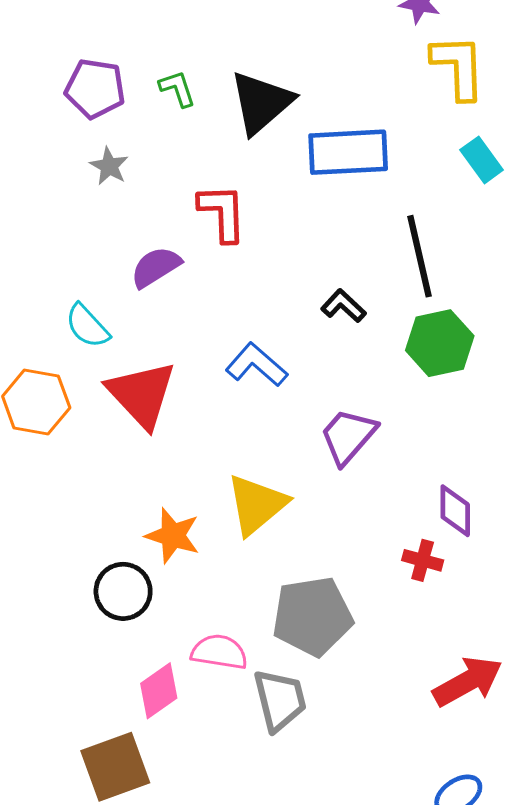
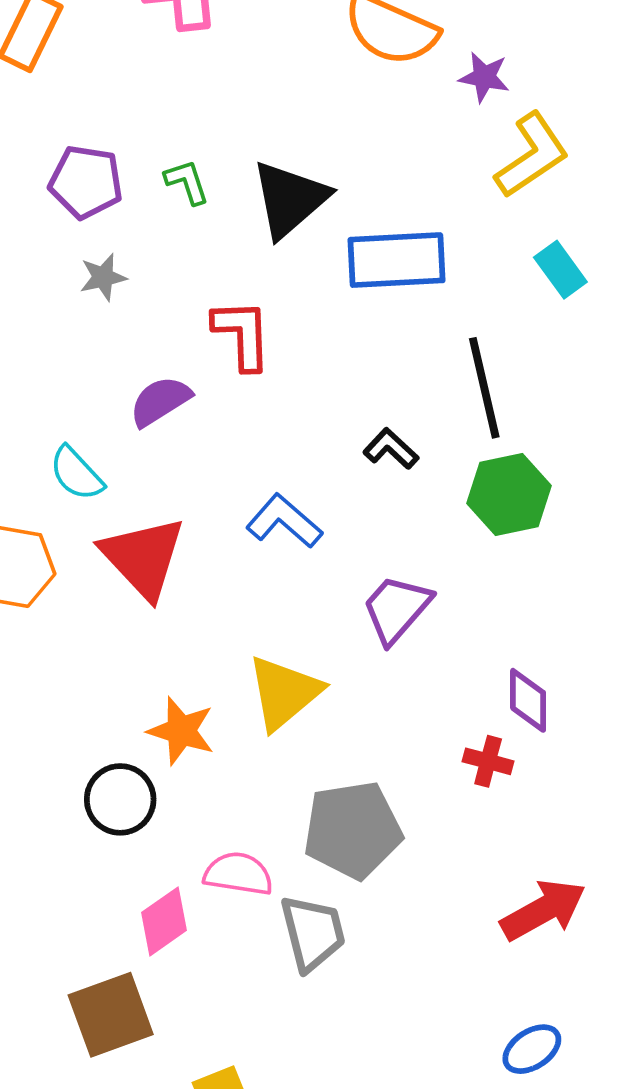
yellow L-shape: (458, 67) -> (532, 155), turned 58
gray star: (109, 166) -> (103, 277), turned 30

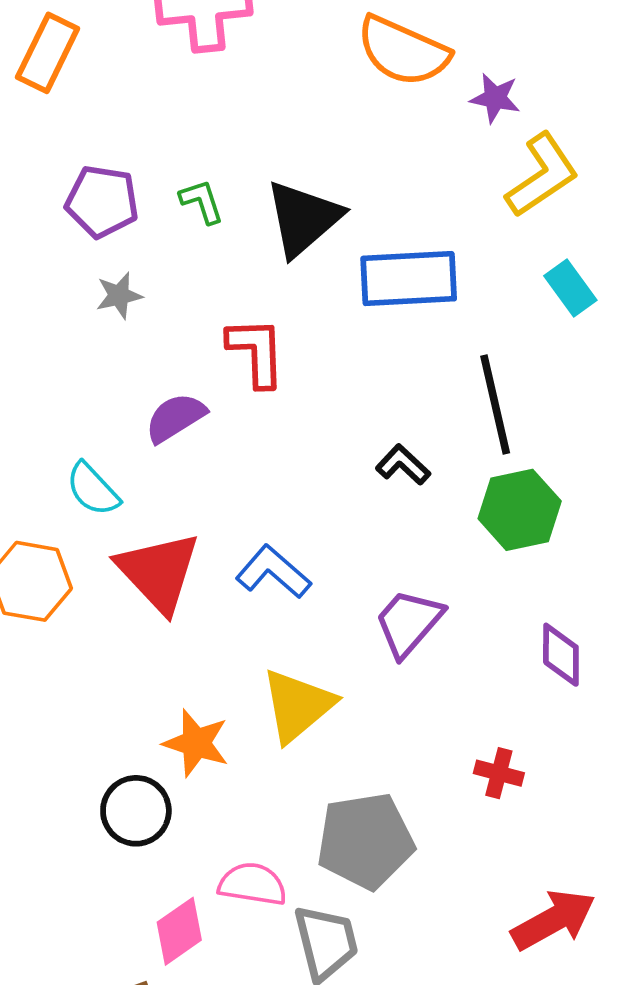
blue L-shape: (284, 521) -> (273, 572), moved
purple diamond: (528, 700) -> (561, 655), moved

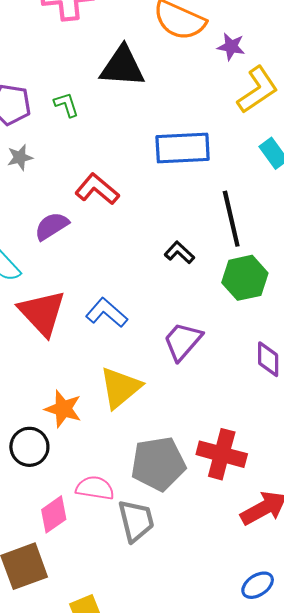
black triangle: (303, 218) -> (122, 67), moved, turned 45
red L-shape: (256, 352) -> (97, 189), turned -48
red cross: (499, 773) -> (222, 454), moved, size x1.8

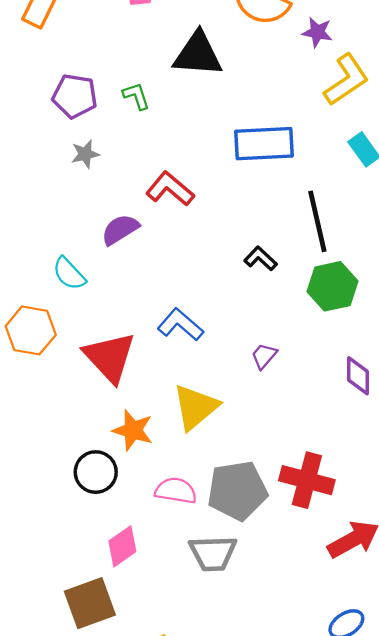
red triangle: (42, 313) -> (110, 357), moved
purple trapezoid: (183, 341) -> (264, 356), size x0.6
pink semicircle: (95, 488) -> (176, 491), moved
gray trapezoid: (136, 521) -> (213, 553), turned 102

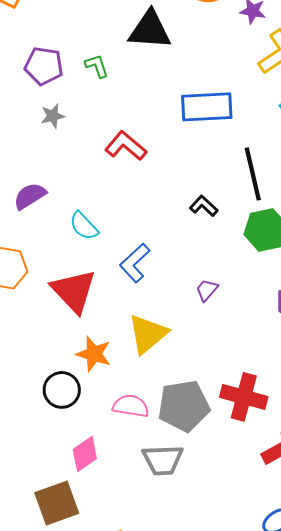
purple semicircle: (120, 229) -> (30, 196), moved
cyan semicircle: (69, 274) -> (84, 226), moved
blue L-shape: (180, 325) -> (135, 263), turned -84

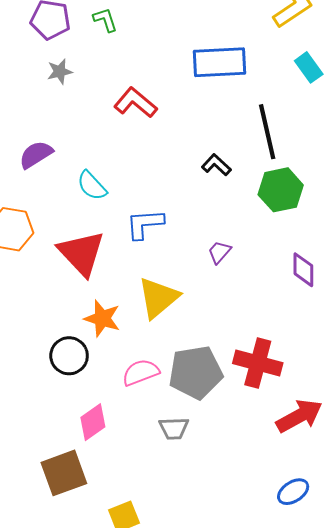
blue L-shape: (135, 263) -> (145, 224), turned 39
pink semicircle: (131, 406) -> (141, 372), turned -30
gray trapezoid: (163, 460) -> (174, 428), size x0.7

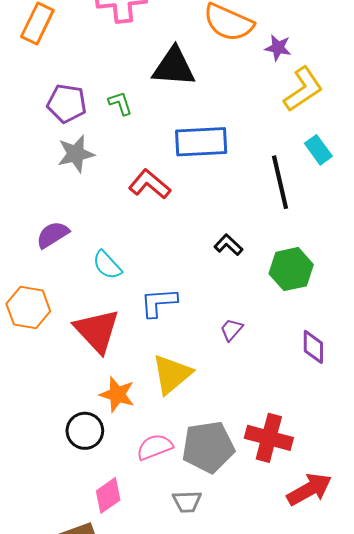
blue rectangle: (219, 62) -> (201, 142), moved
gray star: (60, 72) -> (76, 154), size x1.5
black line: (267, 132) -> (280, 182), moved

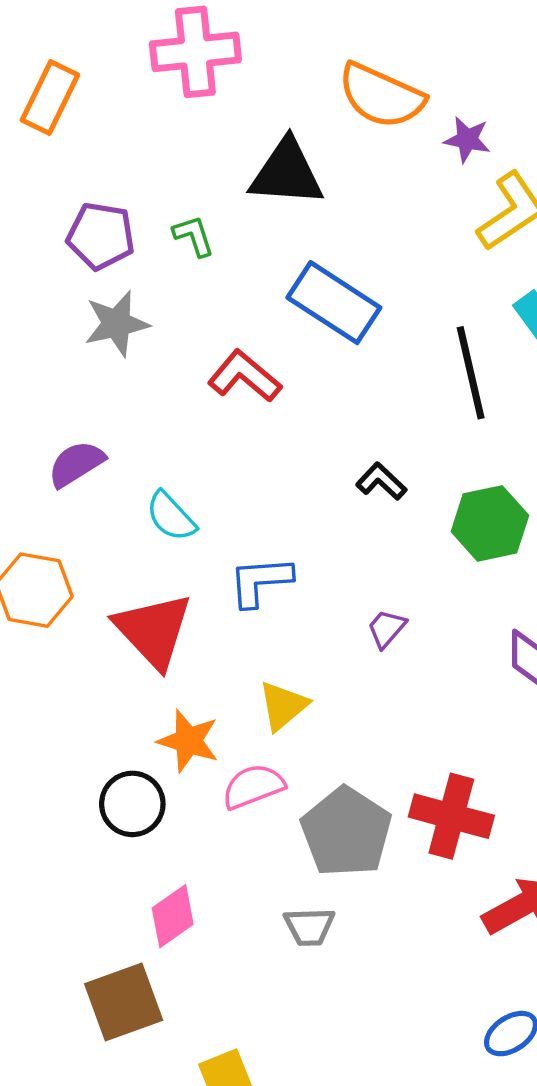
blue rectangle: (201, 142) -> (334, 303), turned 36
yellow triangle: (172, 374) -> (283, 706), size x0.7
pink semicircle: (155, 447) -> (253, 786), moved
gray pentagon: (208, 447) -> (346, 832), turned -30

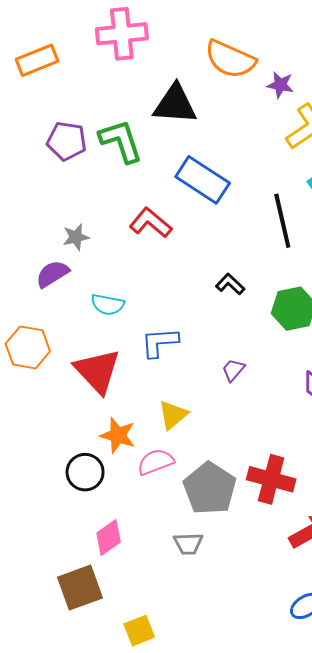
orange rectangle: (50, 97) -> (37, 60), turned 42
green L-shape: (194, 236) -> (121, 141), size x1.8
gray star: (117, 324) -> (76, 237), moved, size x0.7
cyan semicircle: (171, 516) -> (108, 305), turned -36

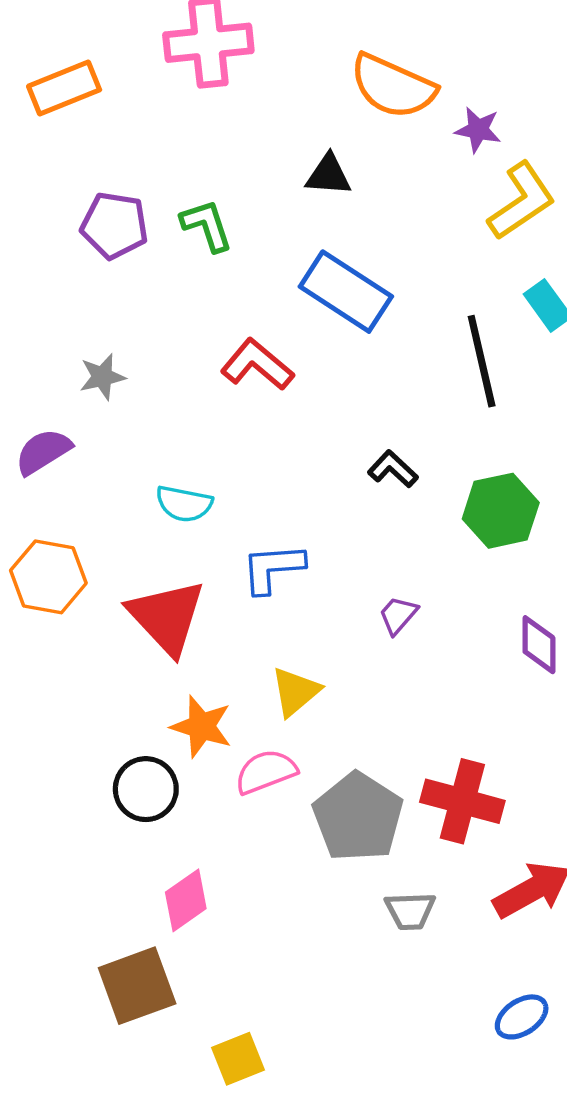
black triangle: (175, 104) -> (328, 175), moved, size x0.6
green L-shape: (121, 141) -> (207, 225), size x0.7
gray star: (76, 237) -> (102, 377), moved
purple semicircle: (52, 274) -> (43, 452), moved
gray trapezoid: (188, 544) -> (410, 911), moved

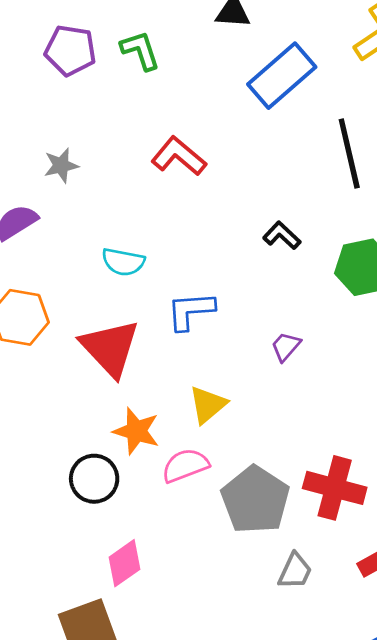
blue rectangle: (346, 292) -> (282, 76), moved, turned -74
gray trapezoid: (410, 911) -> (295, 571), turned -63

